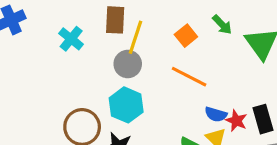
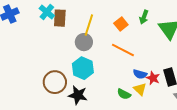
brown rectangle: (115, 20) -> (60, 18), moved
green arrow: (222, 25) -> (144, 17), turned 64
cyan cross: (71, 39) -> (47, 12), moved

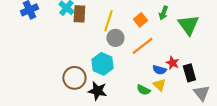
gray circle: (84, 42) -> (115, 38), moved
orange line: (123, 50) -> (142, 46), turned -65
red star: (153, 78) -> (172, 63), moved

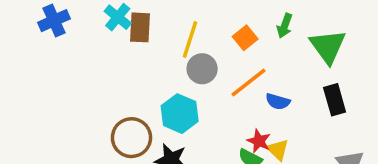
red star: (172, 63) -> (259, 141), moved
blue semicircle: (159, 70) -> (278, 101), moved
black rectangle: (189, 73) -> (335, 100), moved

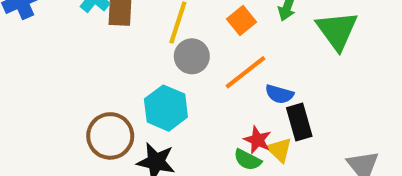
black rectangle: (335, 100) -> (299, 122), moved

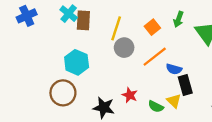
cyan hexagon: (166, 108) -> (77, 62), moved
brown circle: (110, 136) -> (63, 93), moved
red star: (257, 140) -> (130, 95), moved

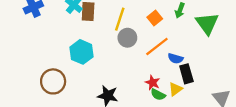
brown circle: (63, 93) -> (53, 81), moved
red star: (130, 95) -> (153, 83), moved
yellow triangle: (174, 101) -> (176, 89), turned 40

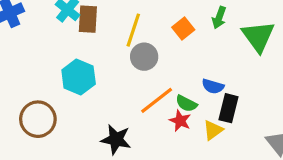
orange line: (157, 46) -> (157, 100), moved
black rectangle: (186, 74) -> (229, 108), turned 30
green semicircle: (158, 95) -> (186, 104), moved

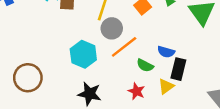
cyan hexagon: (79, 77) -> (83, 54), moved
orange line: (157, 100) -> (124, 47), moved
red star: (180, 121) -> (136, 91), moved

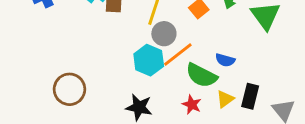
cyan hexagon: (83, 54) -> (149, 60), moved
green semicircle: (145, 65) -> (201, 75), size x1.6
black rectangle: (178, 69) -> (250, 96), moved

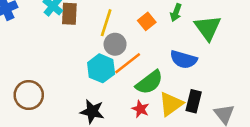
blue semicircle: (225, 60) -> (184, 59), moved, size x1.5
green semicircle: (201, 75) -> (149, 82), turned -64
yellow triangle: (225, 99) -> (171, 104), size x1.5

